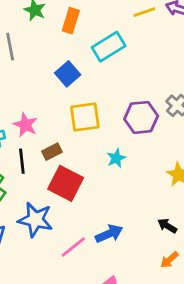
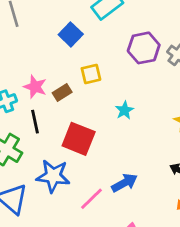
yellow square: (85, 117) -> (91, 74), size x0.7
purple hexagon: (141, 117) -> (144, 48), moved
brown rectangle: (52, 152) -> (62, 92), moved

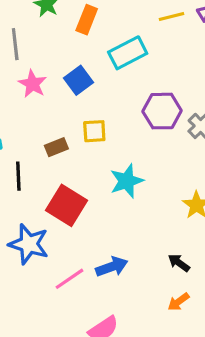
pink star: (35, 87) -> (33, 84), moved
cyan star: (125, 110) -> (127, 181), size x1.5

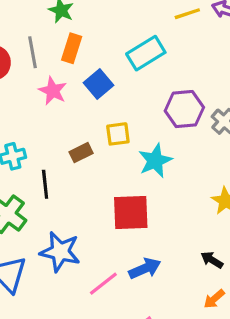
orange rectangle: (87, 20) -> (72, 48), moved
cyan star: (127, 181) -> (155, 161), moved
red square: (66, 205) -> (131, 212), moved, turned -30

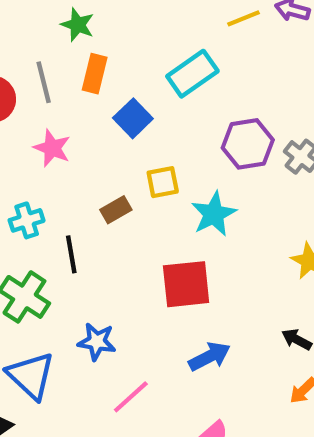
pink star: (53, 91) -> (52, 148), moved
blue star: (60, 252) -> (97, 342), size x0.7
pink line: (103, 284) -> (131, 397), moved

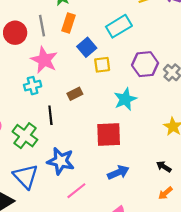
pink star: (52, 148) -> (44, 60), size x1.4
yellow square: (163, 182) -> (102, 65), moved
cyan cross: (27, 220) -> (33, 86), moved
blue star: (97, 342) -> (61, 161), size x1.4

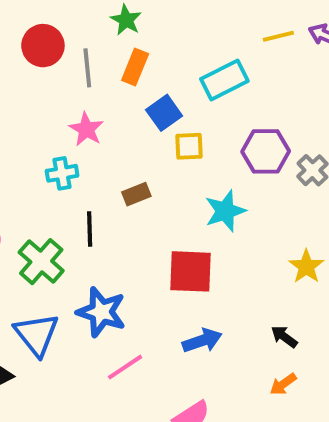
red circle: (15, 33) -> (43, 46), moved
pink star: (44, 60) -> (86, 129), size x0.7

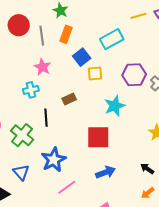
blue star: (101, 312) -> (54, 160), turned 30
blue triangle: (37, 334) -> (21, 172), size x0.7

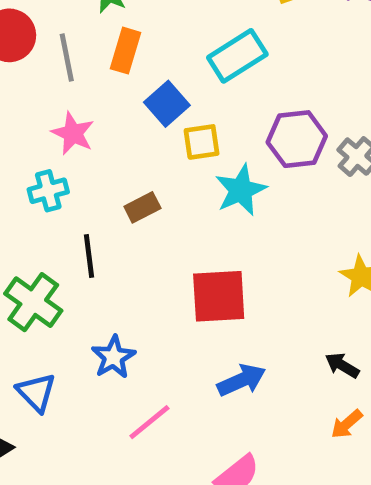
cyan star: (115, 106) -> (241, 190), moved
blue star: (54, 160) -> (113, 357), size x0.7

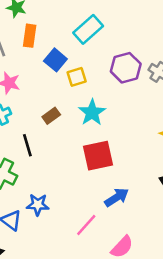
cyan star: (241, 190) -> (92, 113), moved
blue star: (113, 357) -> (38, 205), moved, turned -30
pink line: (149, 422) -> (86, 225), moved

